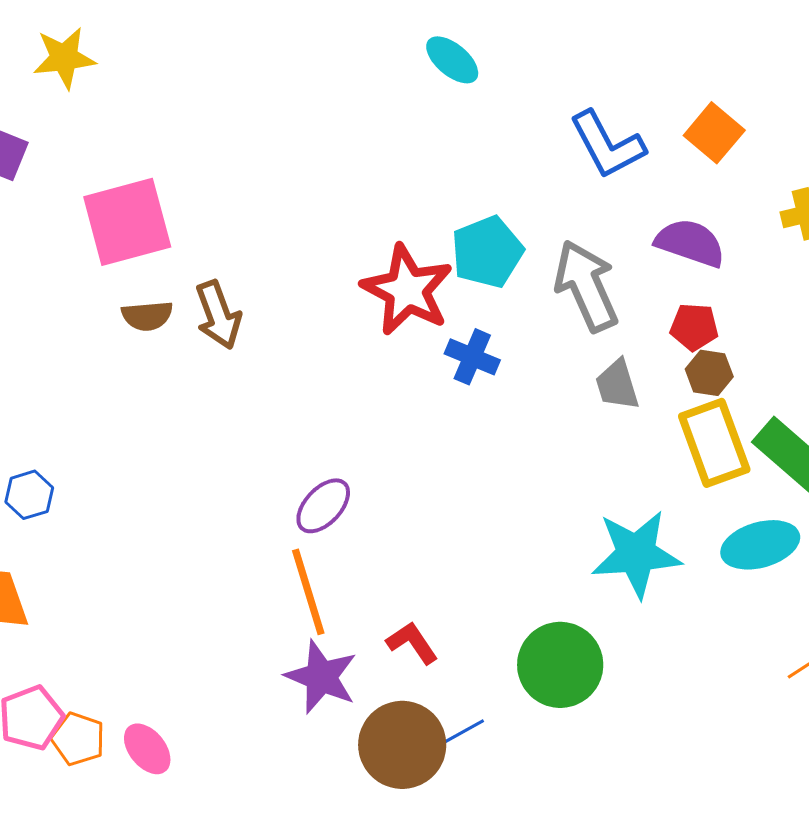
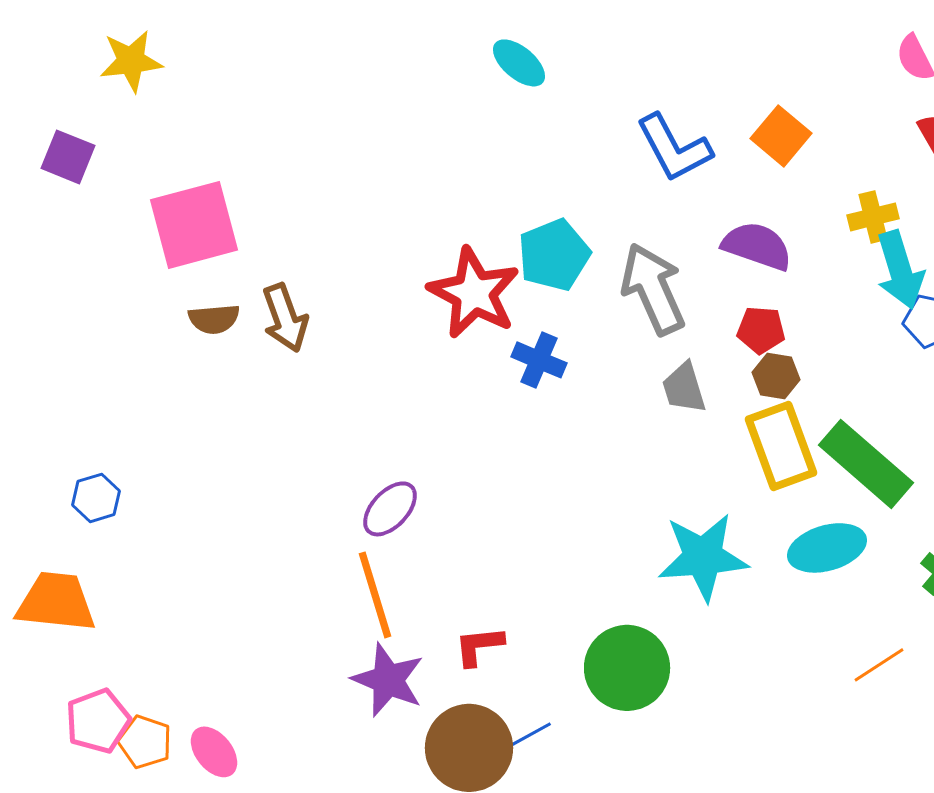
red L-shape: (412, 643) -> (479, 646), turned -62

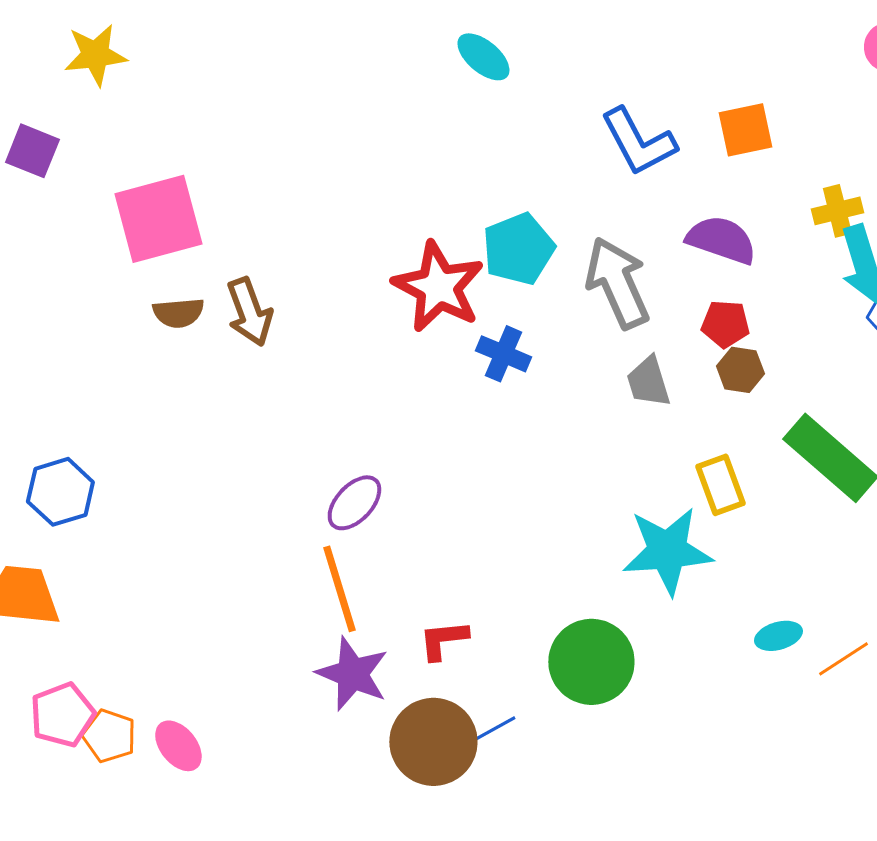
orange square: (781, 136) -> (745, 130), turned 38
yellow rectangle: (781, 446) -> (720, 485), moved, size x0.7
blue hexagon: (96, 498) -> (60, 492), size x1.4
cyan ellipse: (827, 548) -> (778, 636), moved, size x0.6

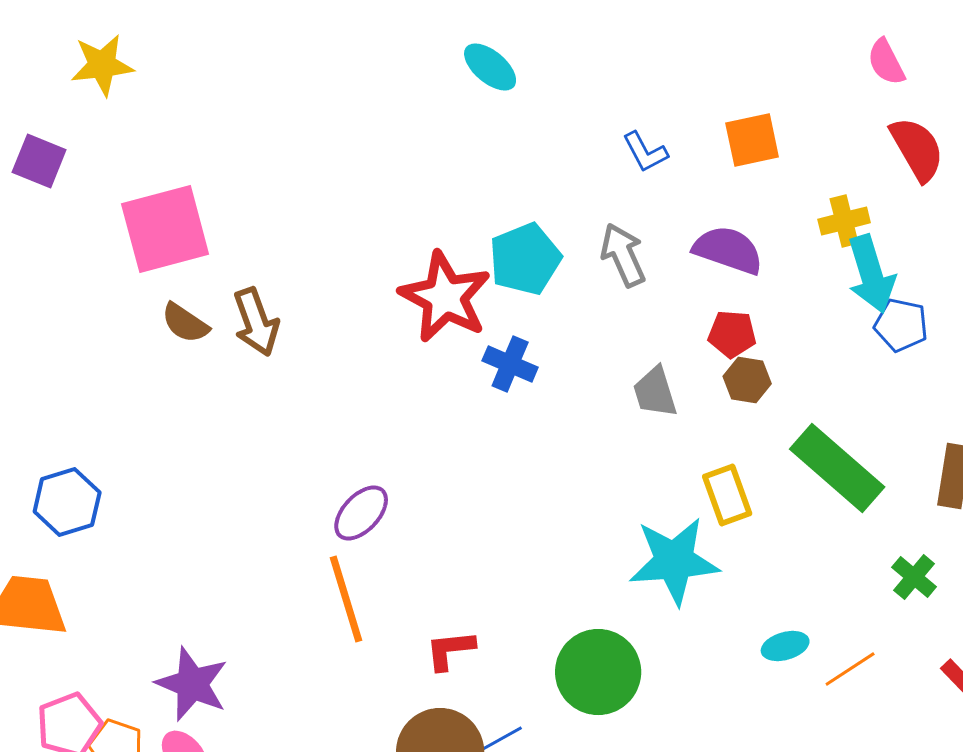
blue L-shape: (638, 142) -> (645, 152), size x0.6
gray arrow: (617, 283) -> (623, 255), moved, size x0.7
brown semicircle: (178, 313) -> (185, 323), turned 39
purple star: (352, 674) -> (192, 684), moved

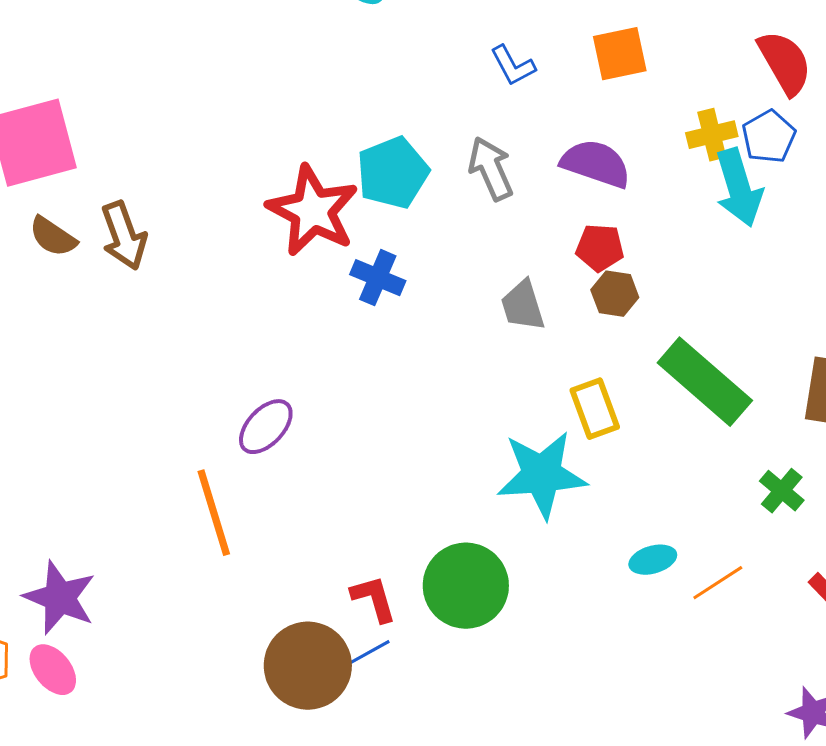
blue pentagon: (901, 325) -> (769, 137), moved, turned 30
purple ellipse: (361, 513) -> (266, 427), moved
red L-shape: (450, 650) -> (374, 599), moved, turned 80

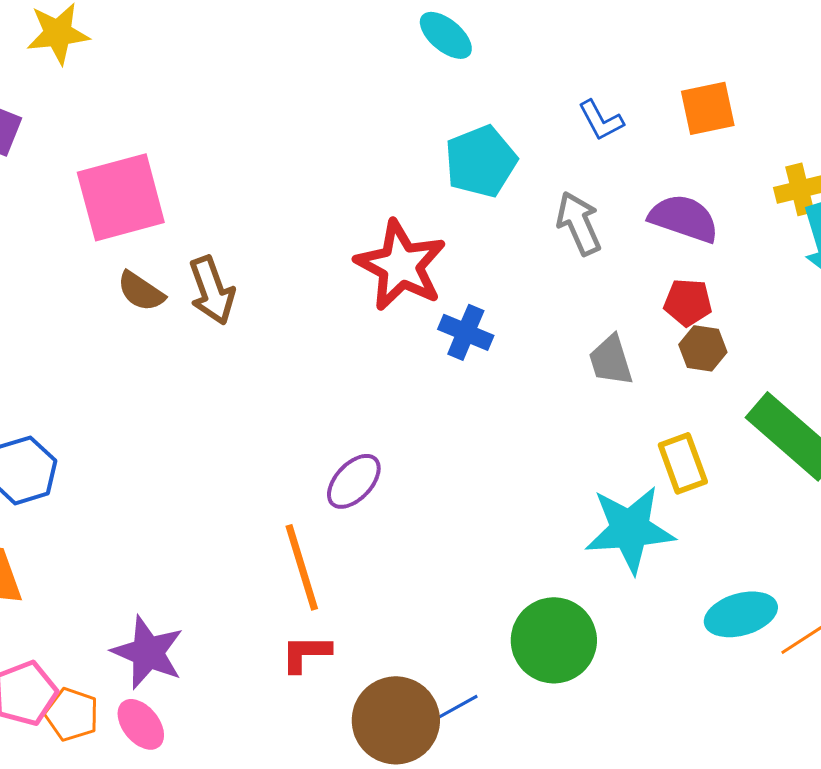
cyan pentagon: (393, 173) -> (481, 161), moved
cyan ellipse: (653, 560) -> (741, 614), size x1.5
red L-shape: (374, 599) -> (306, 653), moved, turned -74

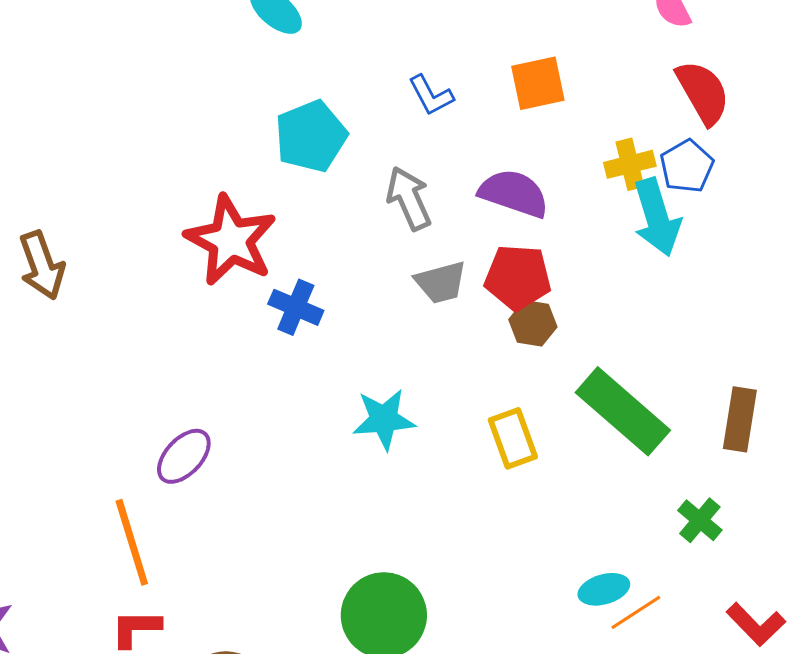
red pentagon: (688, 302) -> (518, 277), size x1.4
gray trapezoid: (611, 360) -> (441, 282), moved, turned -88
cyan star: (630, 529) -> (384, 419), moved, size x0.7
cyan ellipse: (741, 614) -> (604, 589), moved, size x0.7

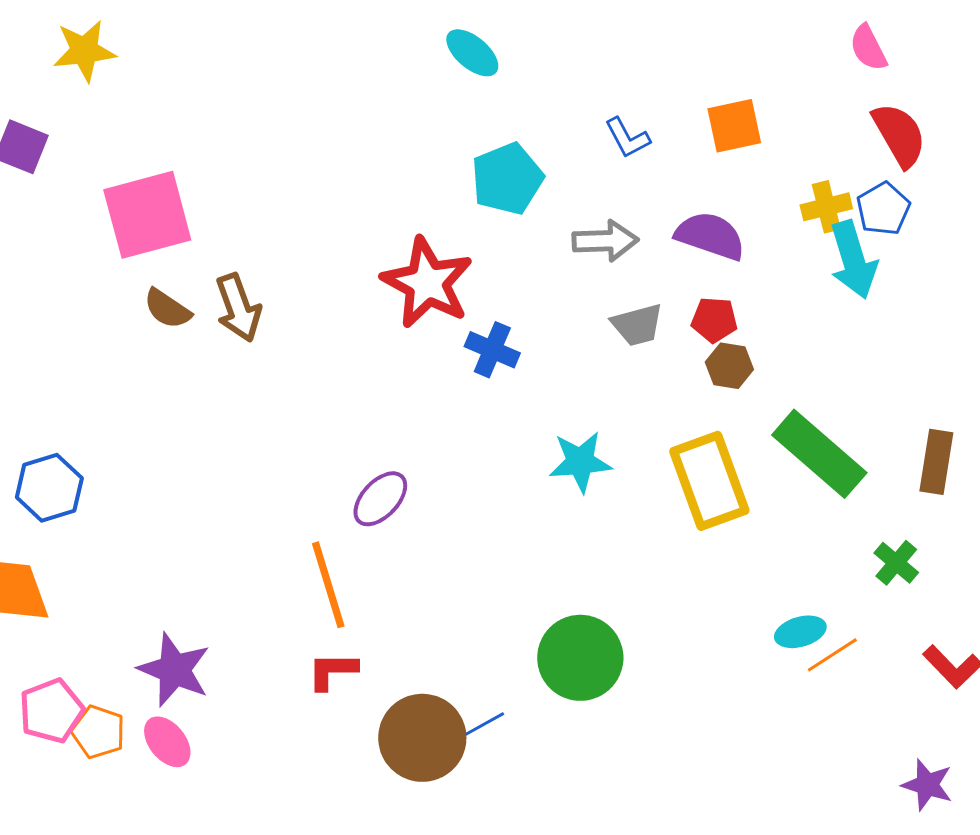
gray arrow: (409, 198) -> (605, 241), turned 112
red pentagon: (518, 277) -> (714, 320), size x0.7
yellow rectangle: (513, 438) -> (709, 481), size x1.6

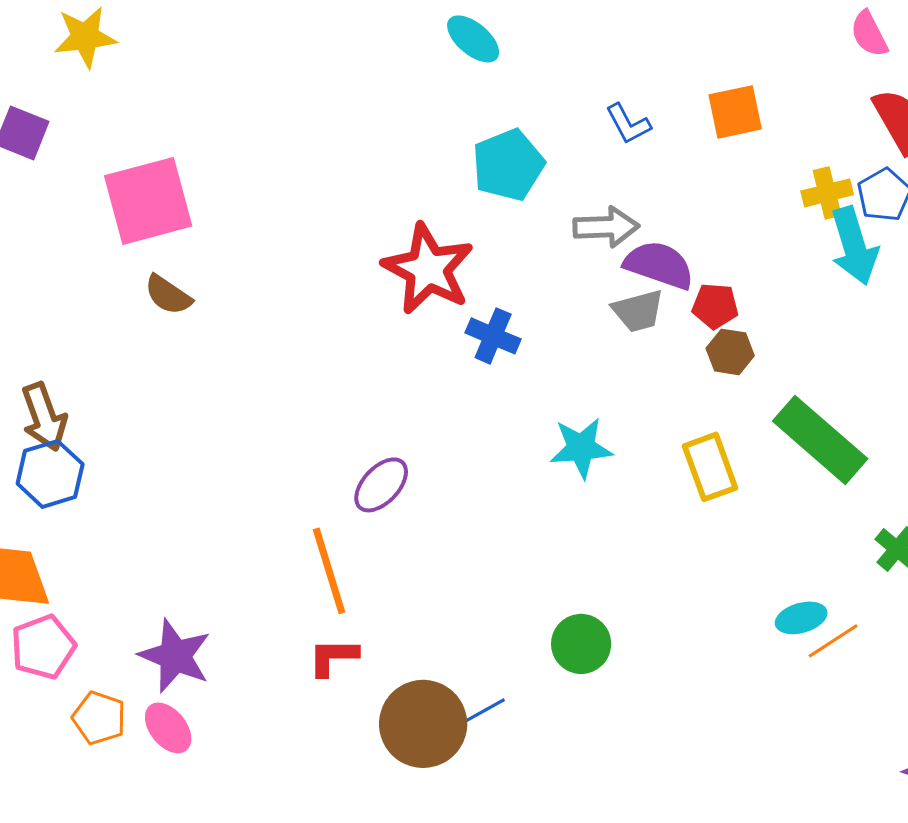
purple semicircle: (710, 236) -> (659, 265), moved
brown arrow: (238, 308) -> (44, 417), moved
yellow rectangle: (709, 481) -> (710, 467), size x0.7
green circle: (580, 658) -> (581, 644), size x0.7
pink pentagon: (51, 711) -> (43, 647), moved

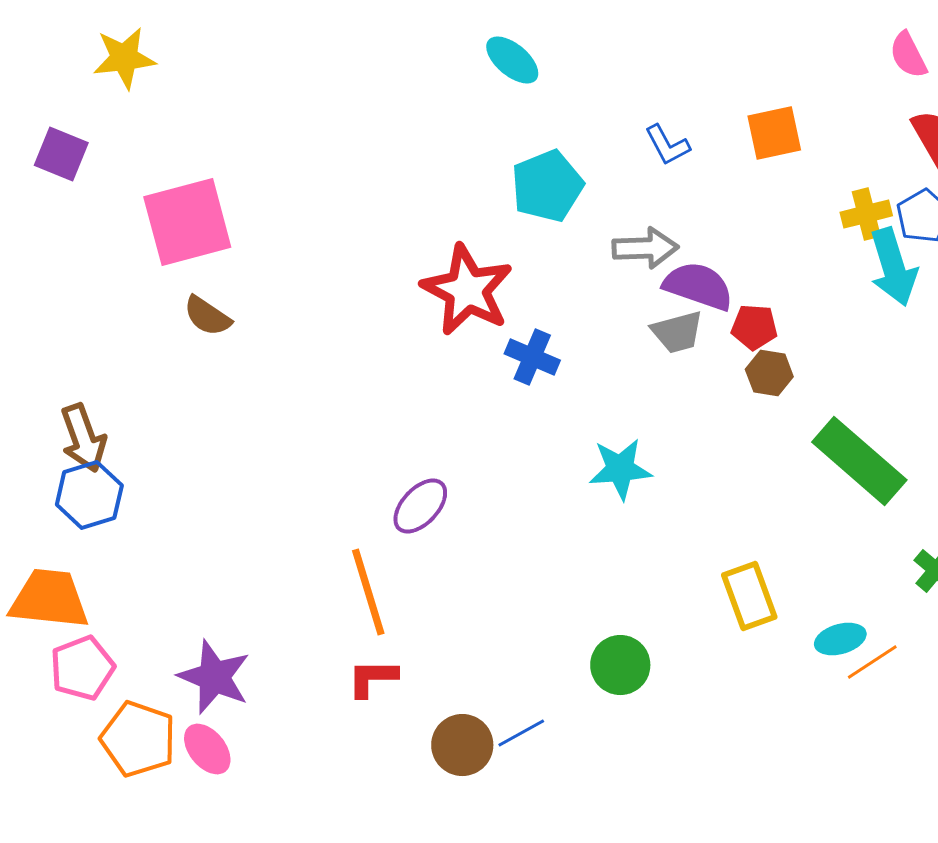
yellow rectangle: (710, 467) -> (749, 596), moved
orange pentagon: (99, 718) -> (138, 739), size x1.4
brown circle: (423, 724) -> (462, 745), size x0.7

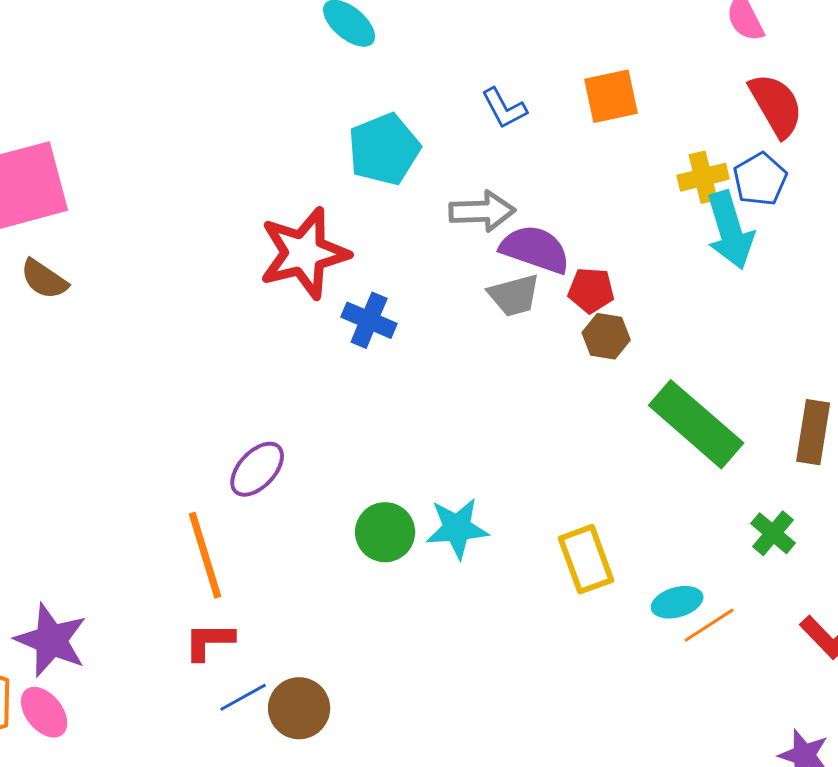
red star: (467, 290) -> (304, 253), turned 30
cyan star: (620, 469) -> (457, 528), moved
green circle: (620, 665) -> (385, 532), moved
blue line: (521, 733) -> (243, 697), moved

